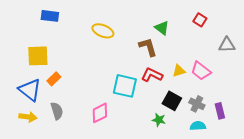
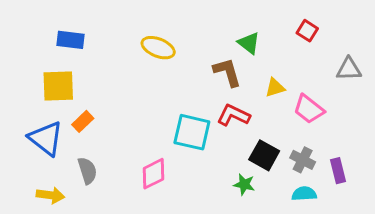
blue rectangle: (50, 16) -> (70, 40), moved
yellow triangle: (179, 71) -> (275, 88), moved
yellow arrow: (28, 117) -> (50, 195), moved

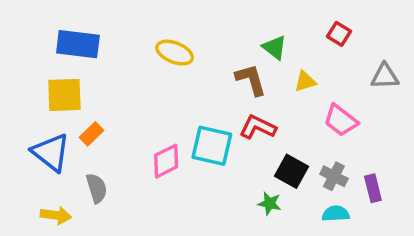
blue rectangle: (70, 40) -> (78, 44), size x1.4
yellow triangle: (275, 88) -> (305, 81), moved
pink diamond: (153, 174) -> (166, 161), moved

